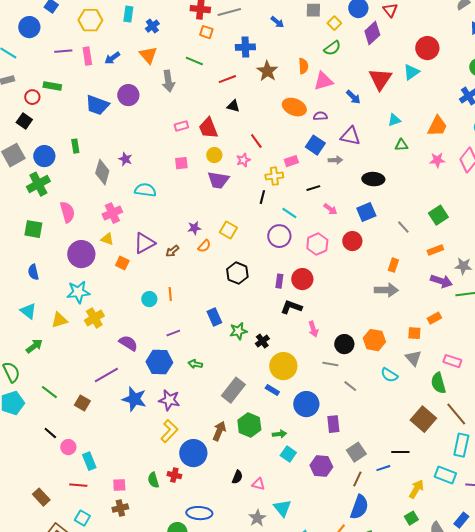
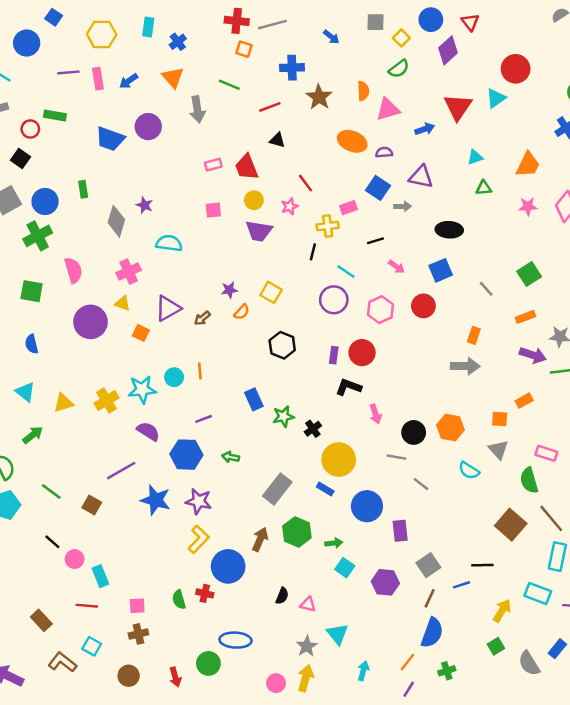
blue arrow: (353, 97) -> (425, 129), turned -63
cyan star: (78, 292) -> (142, 389), moved

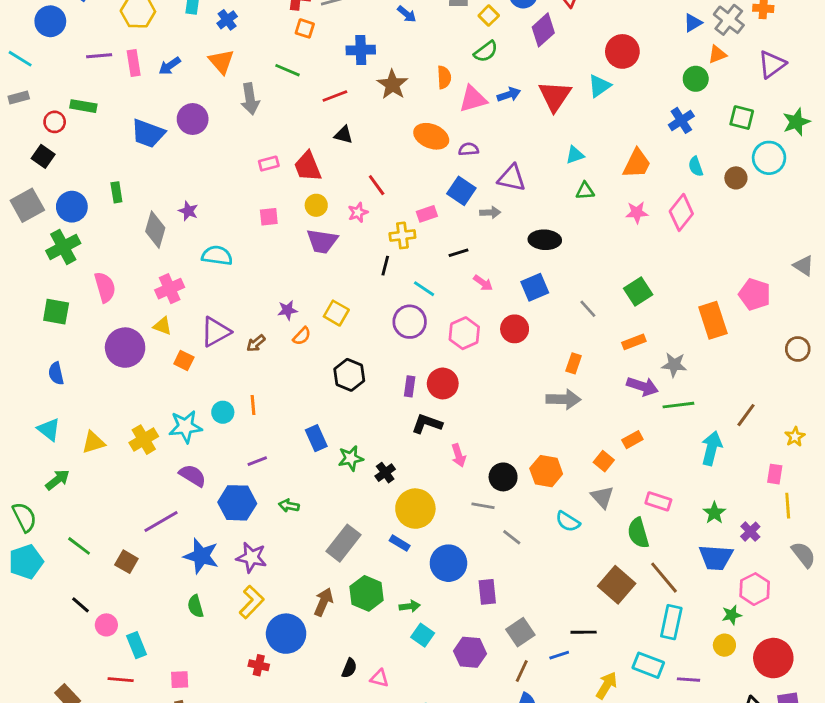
blue arrow: (425, 129) -> (509, 95), moved
orange square: (500, 419) -> (604, 461), turned 35
green semicircle: (179, 600) -> (195, 606), moved

